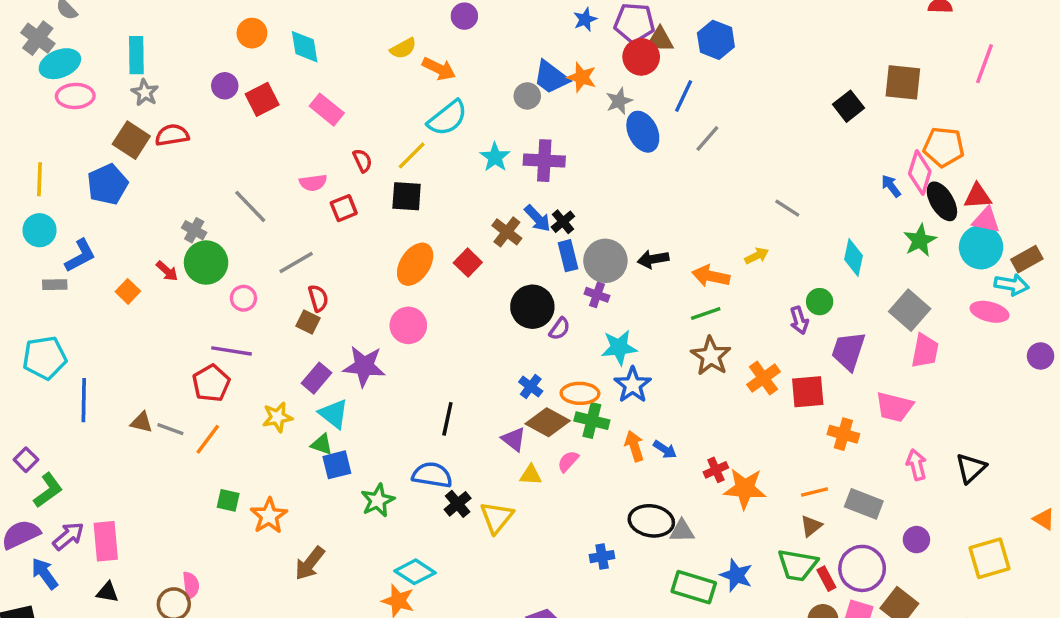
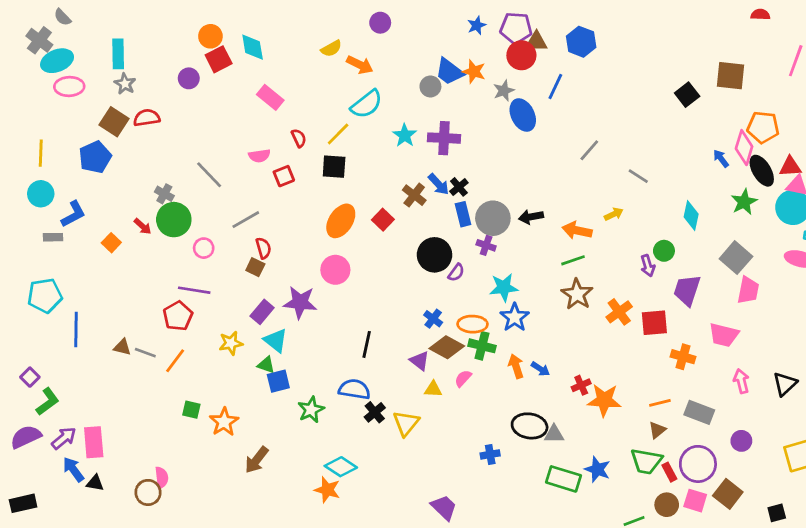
red square: (262, 99) -> (219, 59), moved
gray line: (707, 138) -> (589, 150), moved
blue arrow: (45, 574) -> (73, 469), moved

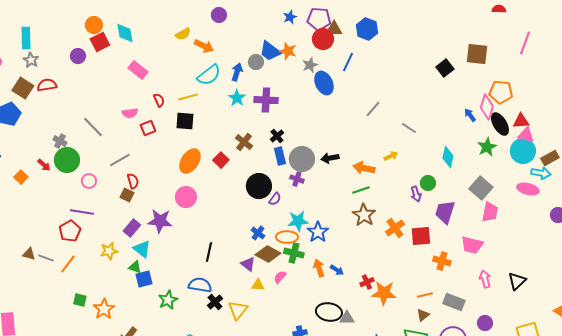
yellow line: (338, 134) -> (188, 97), turned 30
blue arrow: (439, 184) -> (237, 72), moved, turned -120
cyan star: (504, 287) -> (298, 221), moved

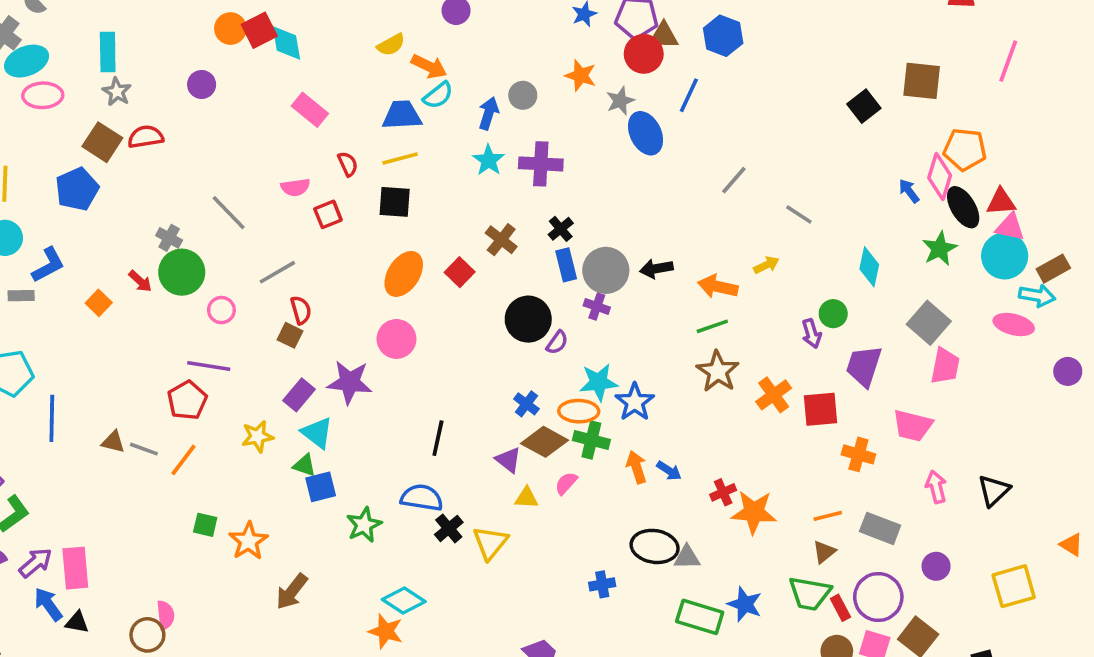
red square: (100, 42) -> (259, 30), moved
blue trapezoid: (270, 51) -> (402, 115), moved, turned 140
cyan semicircle: (209, 75) -> (438, 95), moved, size x0.7

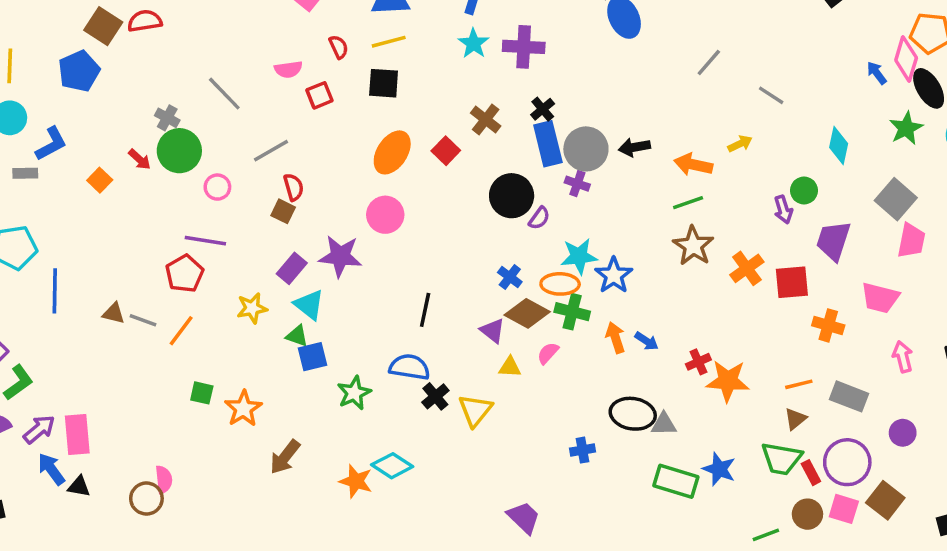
blue rectangle: (566, 265) -> (548, 144), size x1.4
orange star: (386, 631) -> (356, 481), moved

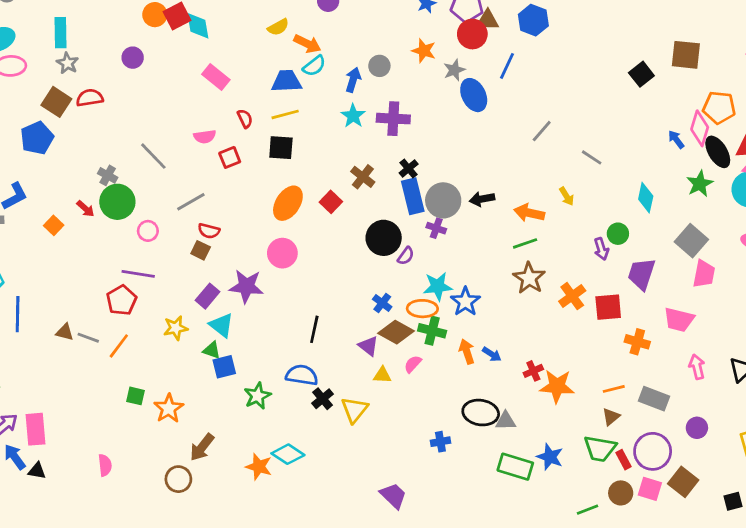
yellow arrow: (740, 144) -> (567, 196), turned 84
red semicircle: (294, 187) -> (209, 231), turned 120
brown circle: (146, 499) -> (178, 479), moved

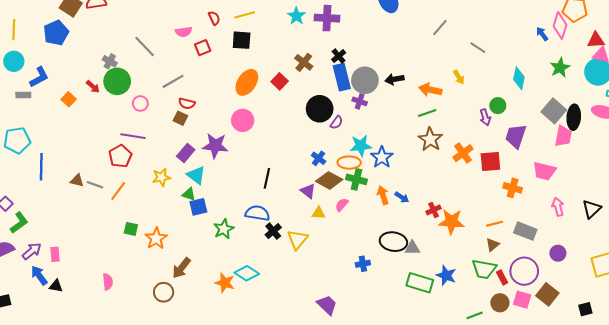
black ellipse: (718, 152) -> (574, 117), moved, turned 35
pink rectangle: (36, 429) -> (55, 254), size x0.6

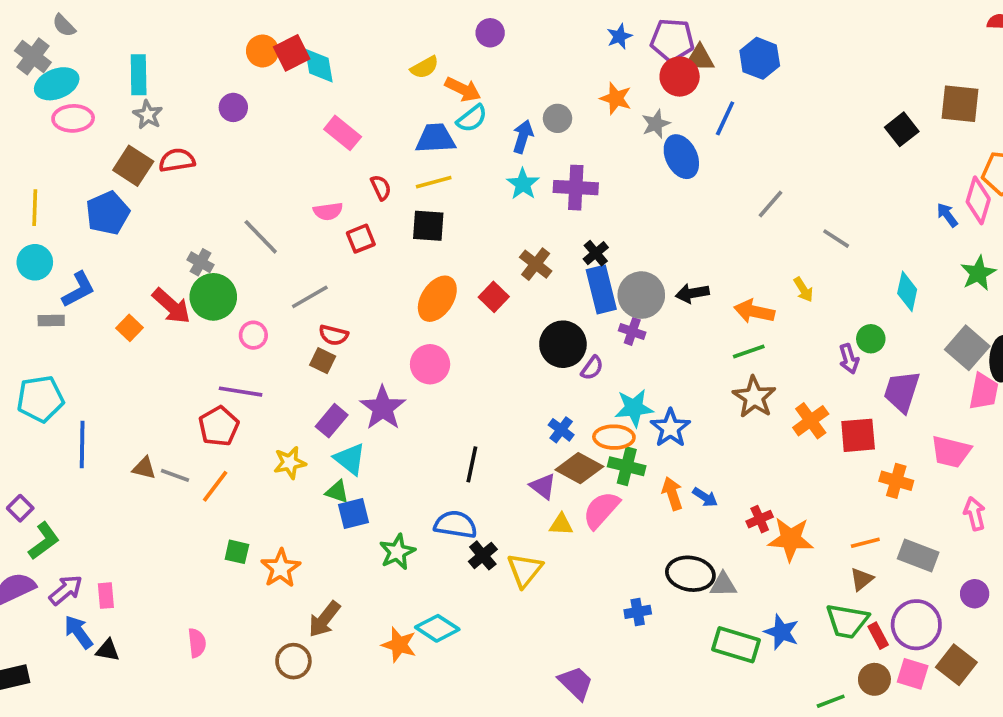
red arrow: (93, 87) -> (171, 306), size x1.6
purple star: (215, 146) -> (383, 408), turned 30
pink semicircle: (342, 205) -> (601, 510), size x1.6

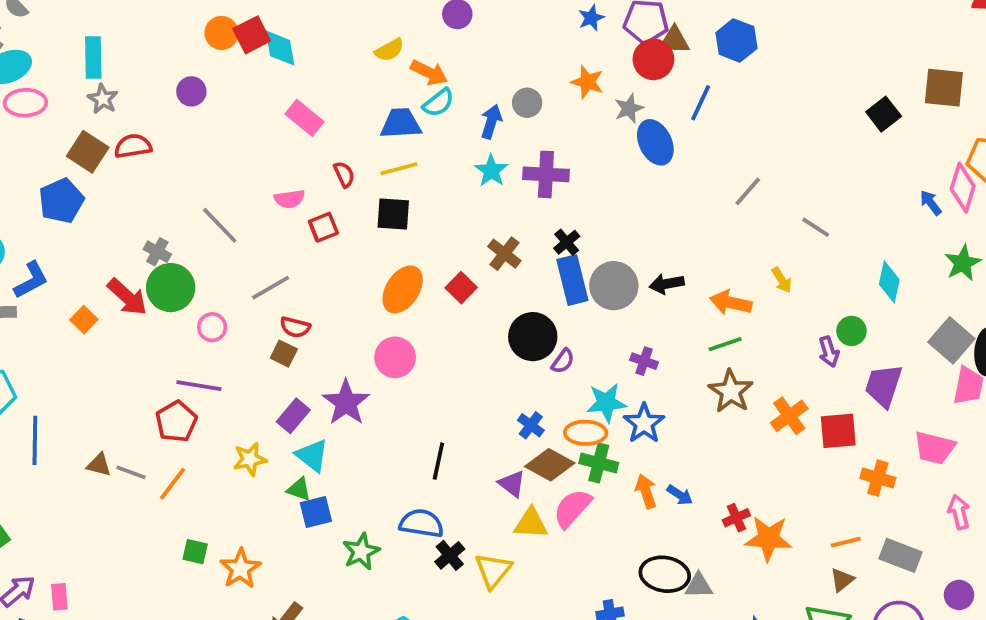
purple cross: (632, 331) -> (644, 361), moved
yellow triangle: (561, 525) -> (531, 523), size x1.4

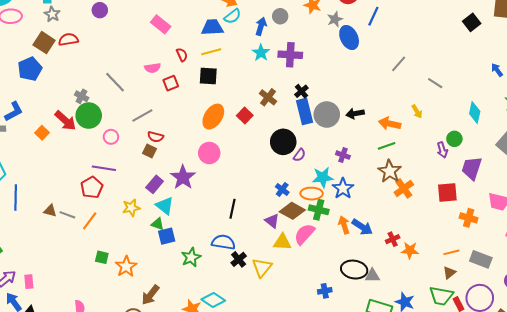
orange cross: (789, 416) -> (404, 188), moved
blue arrow: (680, 495) -> (362, 227), size x1.5
orange star: (768, 538) -> (410, 250), size x0.7

